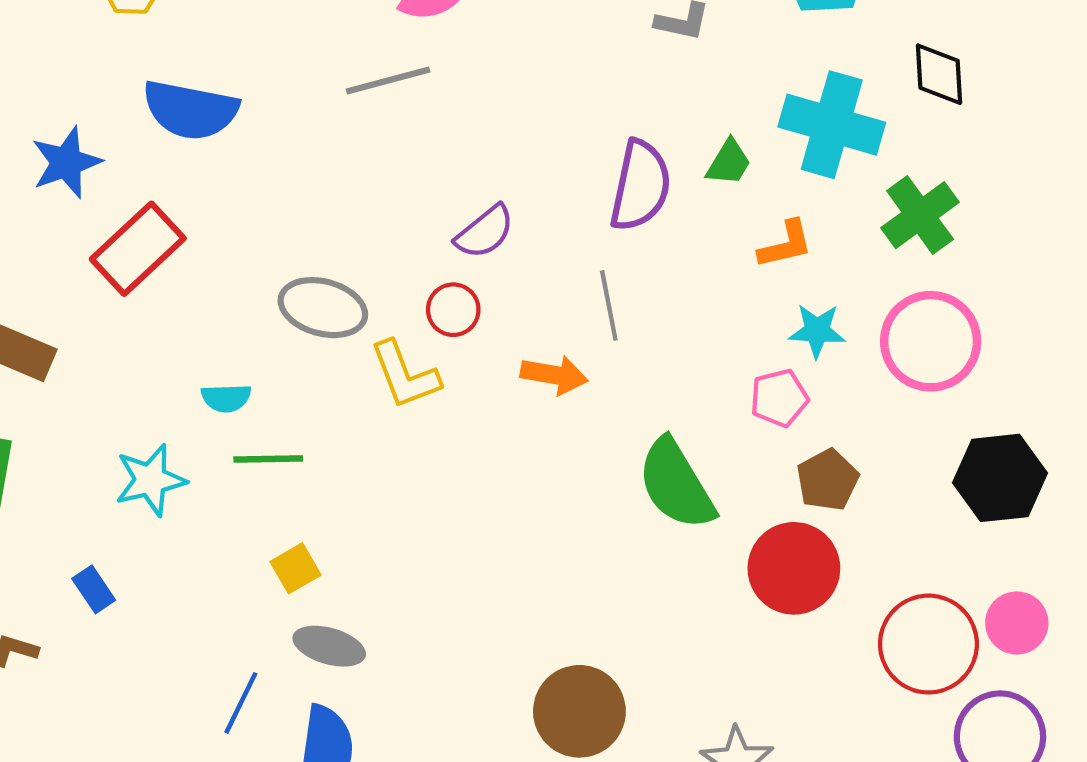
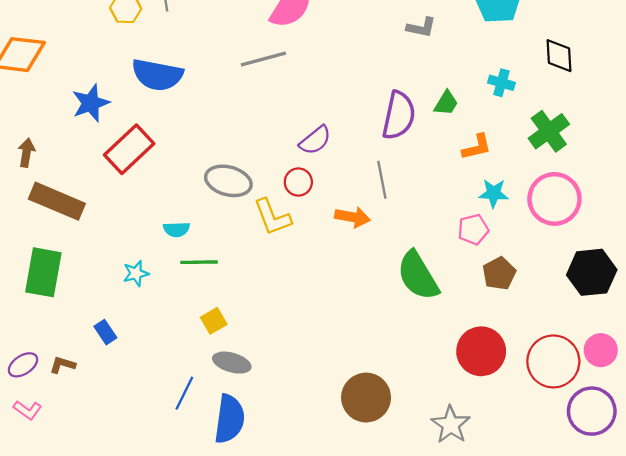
cyan cross: (832, 125) -> (501, 83), size x0.5
cyan star: (150, 480) -> (136, 273), size x0.7
red circle: (794, 568) -> (481, 351), moved

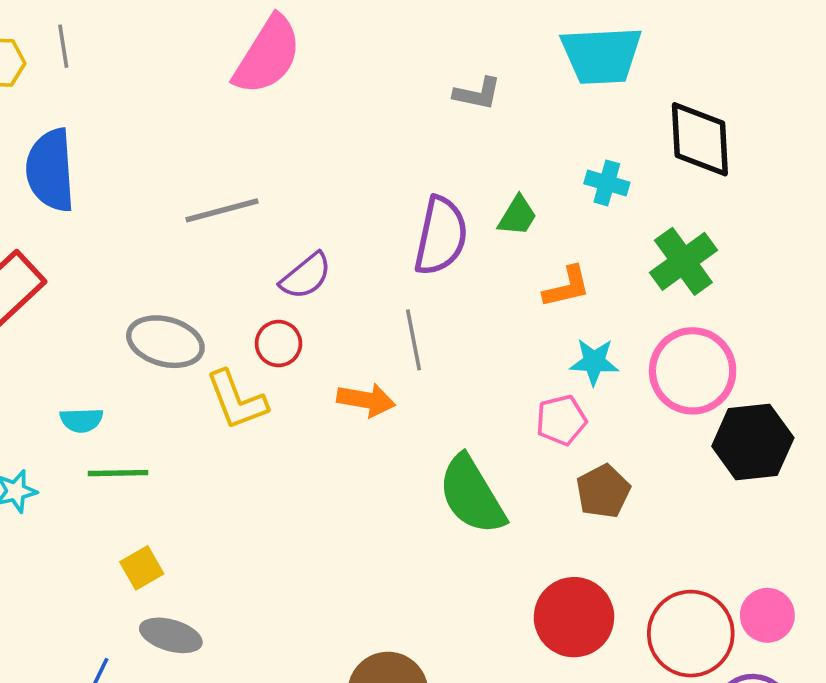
black diamond: (559, 56) -> (700, 139), size x1.4
gray line: (263, 59) -> (222, 210), moved
blue semicircle: (157, 75) -> (50, 170), turned 75
black hexagon: (592, 272) -> (753, 442), moved

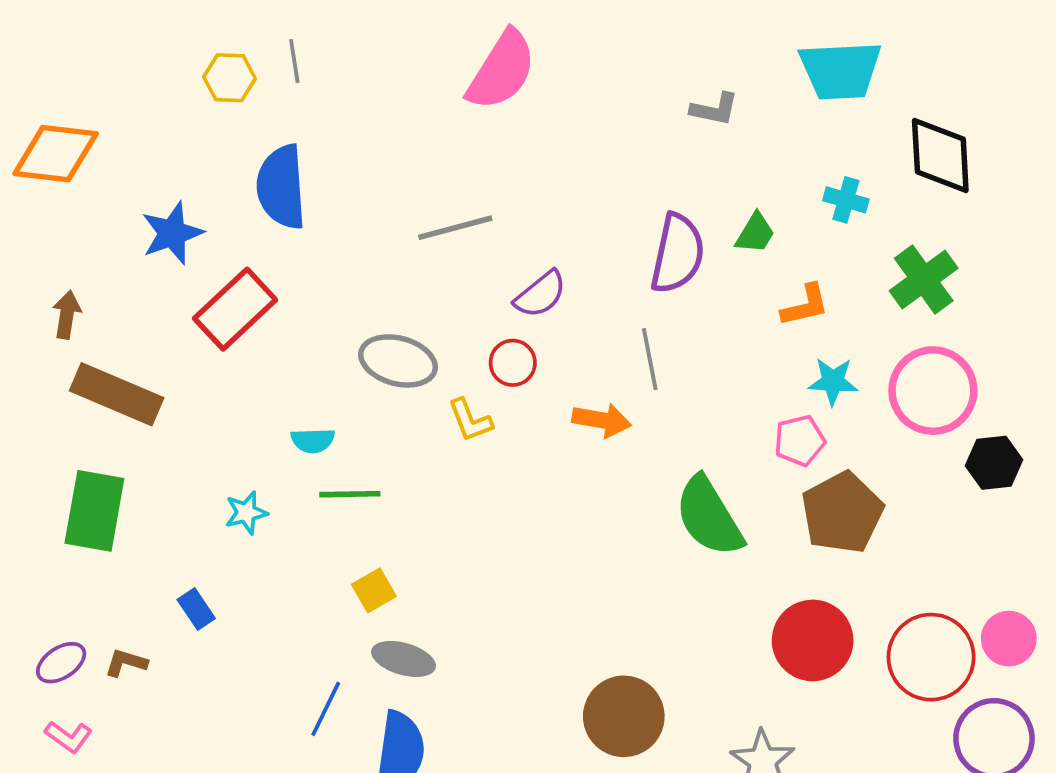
yellow L-shape: (237, 400) -> (470, 420), size x0.7
black hexagon: (753, 442) -> (994, 463), size x0.7
brown pentagon: (603, 491) -> (842, 513), size x1.5

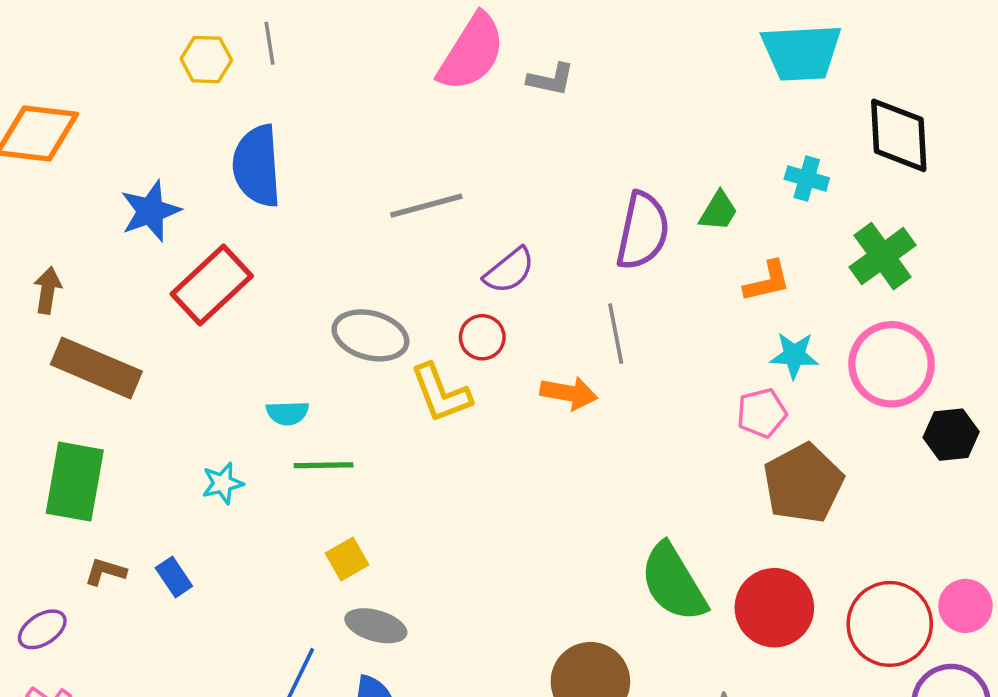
gray L-shape: (714, 109) -> (551, 79), moved
yellow L-shape: (470, 420) -> (441, 393), size x1.4
green semicircle: (709, 516) -> (673, 582), moved
brown L-shape: (126, 663) -> (105, 572), moved

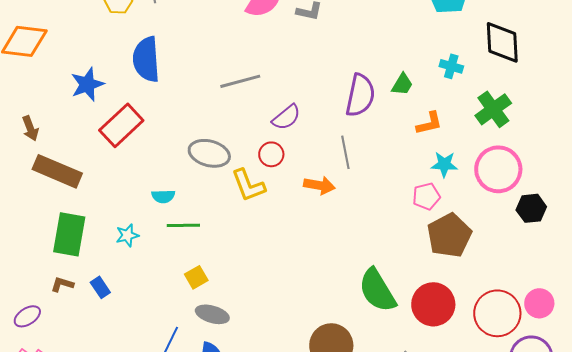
brown arrow: (48, 290) -> (30, 128), turned 150
green rectangle: (75, 482) -> (69, 234), moved

